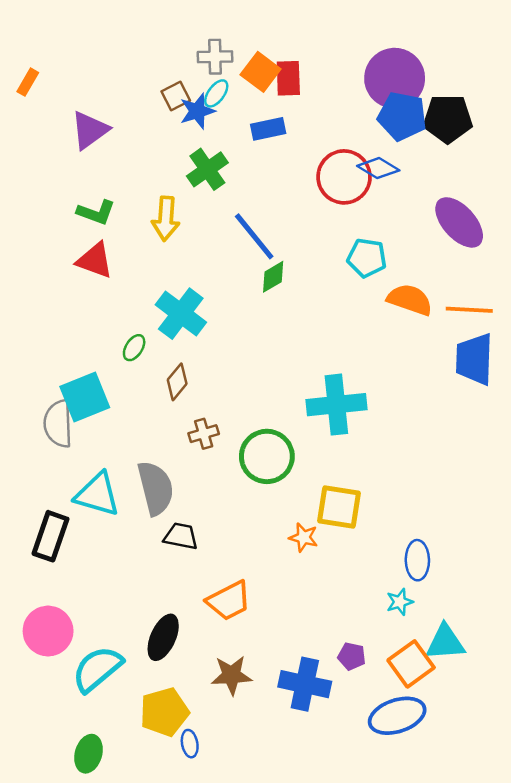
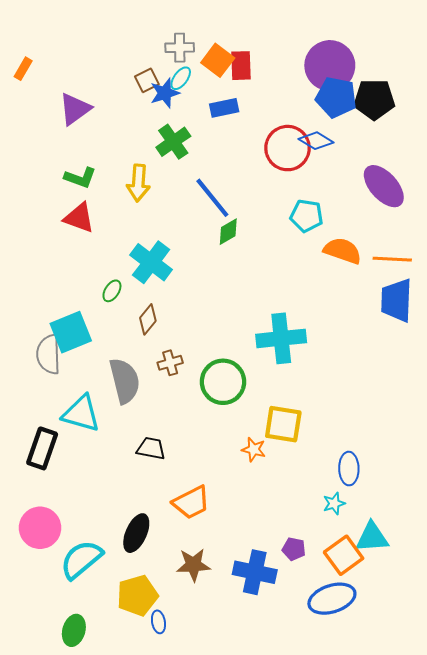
gray semicircle: (156, 488) -> (125, 381), moved

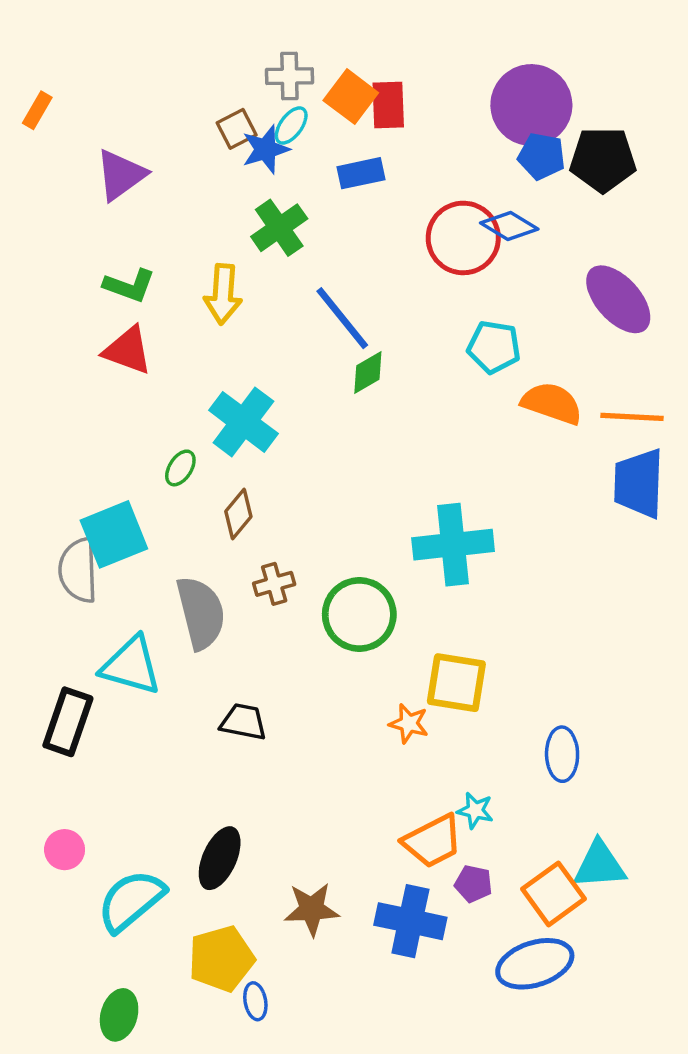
blue pentagon: (336, 97) -> (542, 156), size x0.7
orange trapezoid: (191, 502) -> (433, 841), moved
cyan star: (334, 503) -> (475, 810), moved, turned 30
pink circle: (40, 528) -> (65, 850), size x0.6

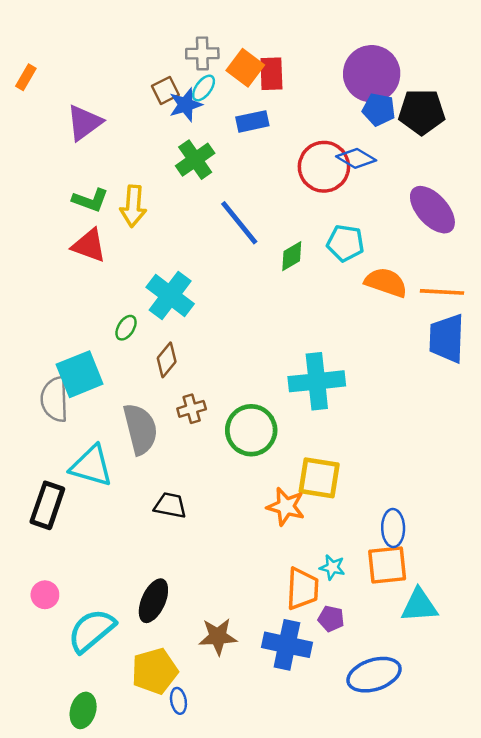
yellow arrow: (223, 294) -> (133, 206), moved
green diamond: (368, 373) -> (292, 256), moved
orange star: (409, 724) -> (286, 507), size x1.4
orange trapezoid: (433, 841) -> (302, 589), turned -60
orange square: (554, 894) -> (387, 565), moved, turned 30

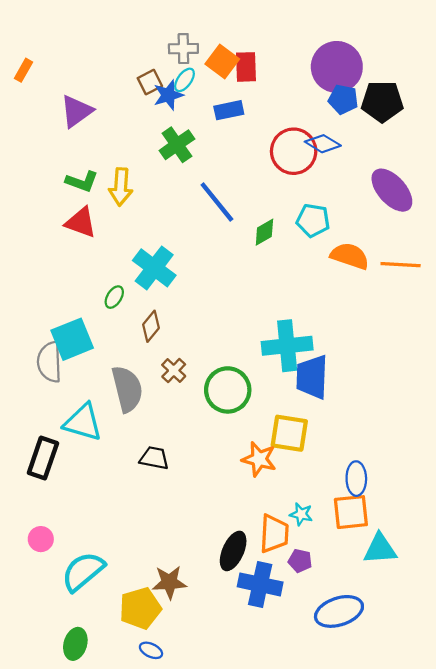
blue trapezoid: (447, 338) -> (312, 377), moved
brown cross: (192, 409) -> (174, 371), turned -30
black ellipse: (153, 601) -> (233, 551), moved
brown star: (218, 636) -> (169, 582), moved
blue ellipse: (178, 701) -> (151, 650), moved, turned -55

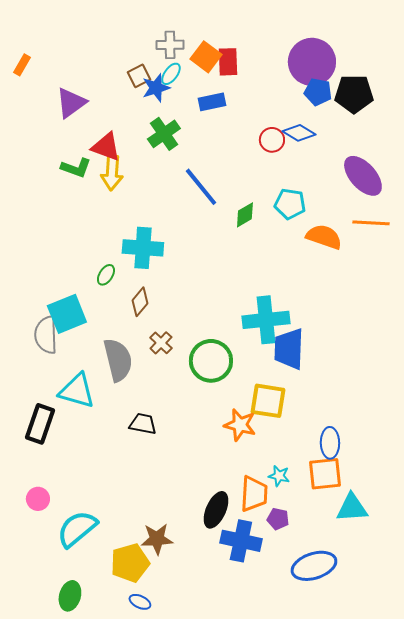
red circle: (294, 151) -> (272, 140), size x0.6
red triangle: (81, 223) -> (106, 147), moved
orange line: (401, 265) -> (371, 223), moved
cyan cross: (154, 268) -> (143, 248), turned -33

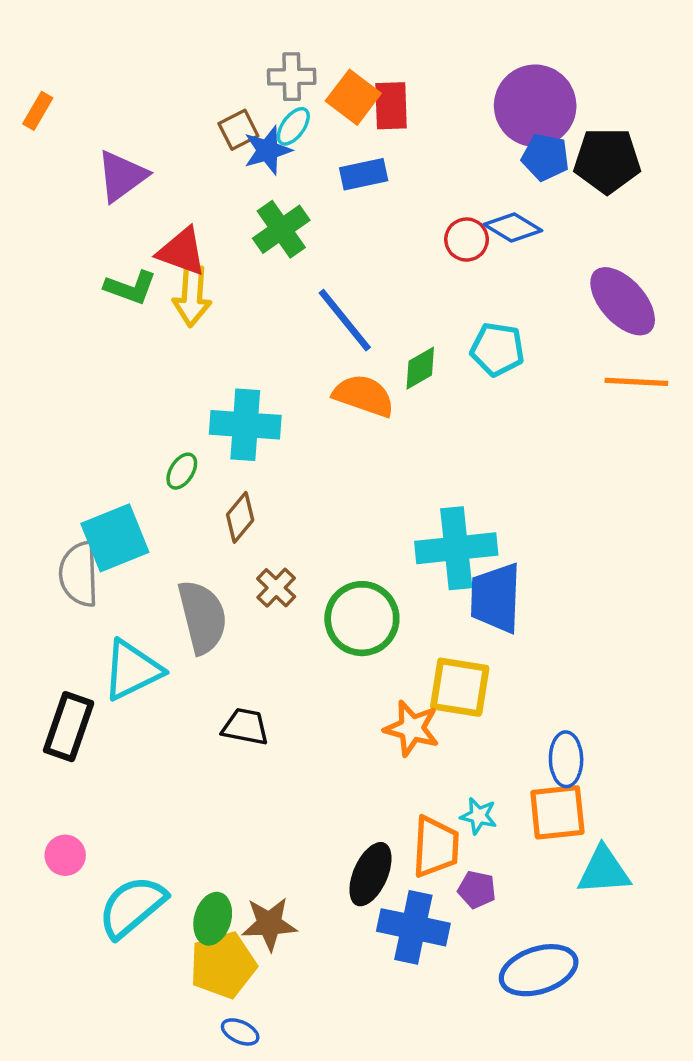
orange semicircle: (324, 237) -> (364, 396), moved
cyan triangle: (77, 391) -> (132, 670), turned -42
green ellipse: (70, 596) -> (213, 919), moved

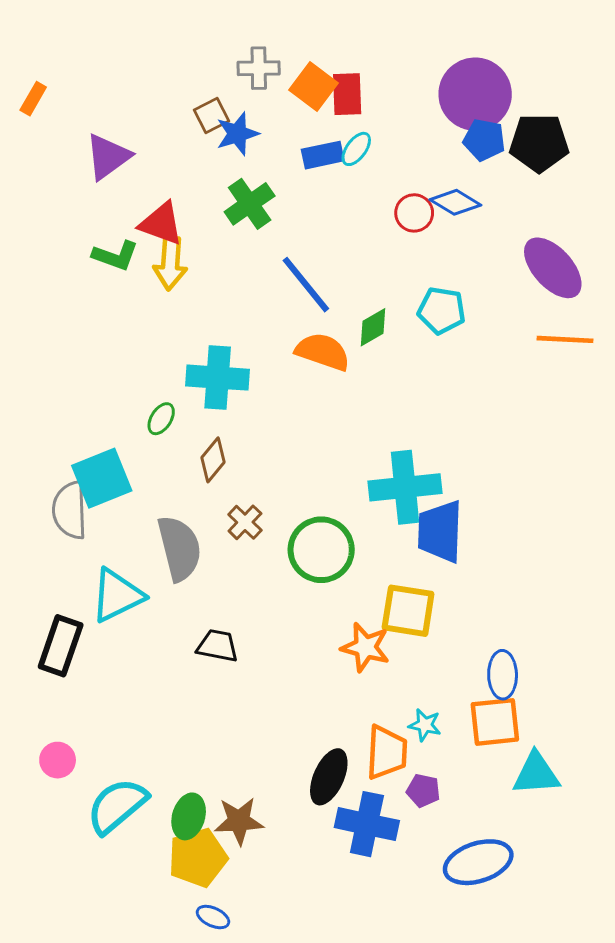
cyan ellipse: (293, 126) -> (356, 149), moved

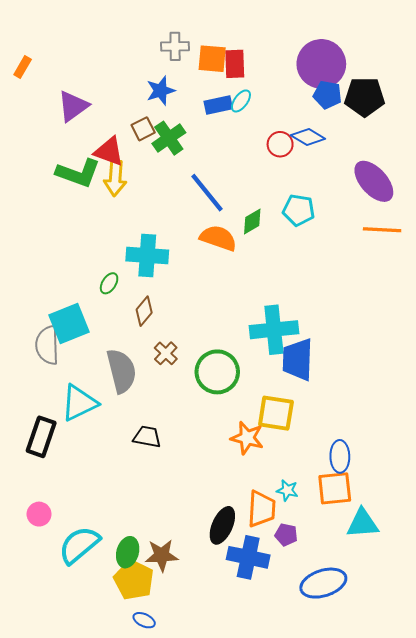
orange square: (314, 86) -> (212, 59), turned -32
brown square: (211, 115) -> (143, 129), moved
green L-shape: (115, 256) -> (78, 173), size x1.4
yellow pentagon: (198, 858) -> (134, 580), turned -30

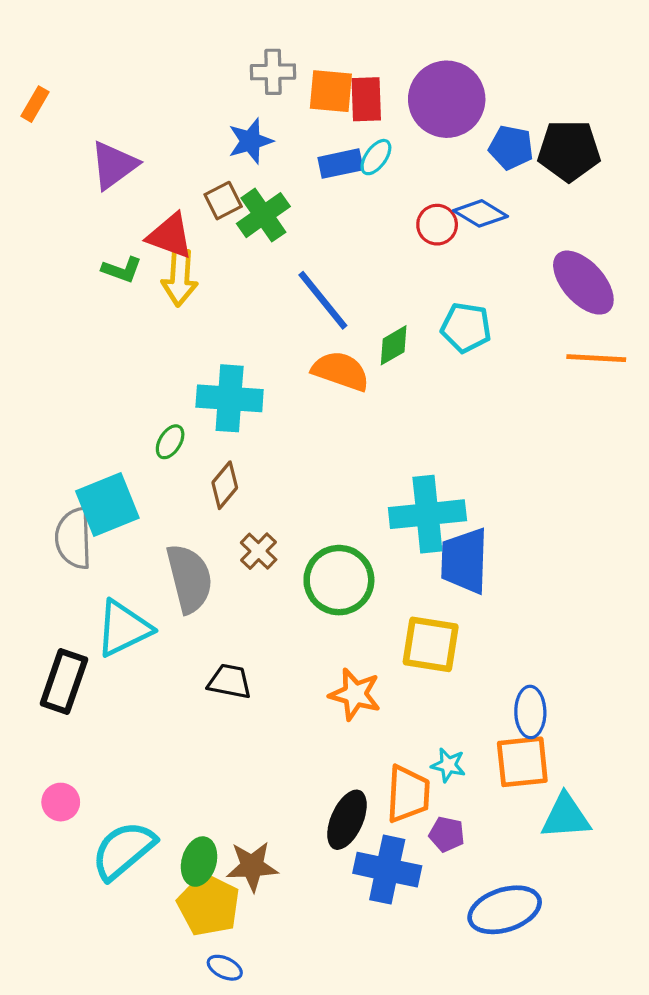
purple circle: (321, 64) -> (447, 99), moved
green L-shape: (78, 173) -> (122, 270), size x0.6
orange star: (247, 438) -> (355, 694), moved

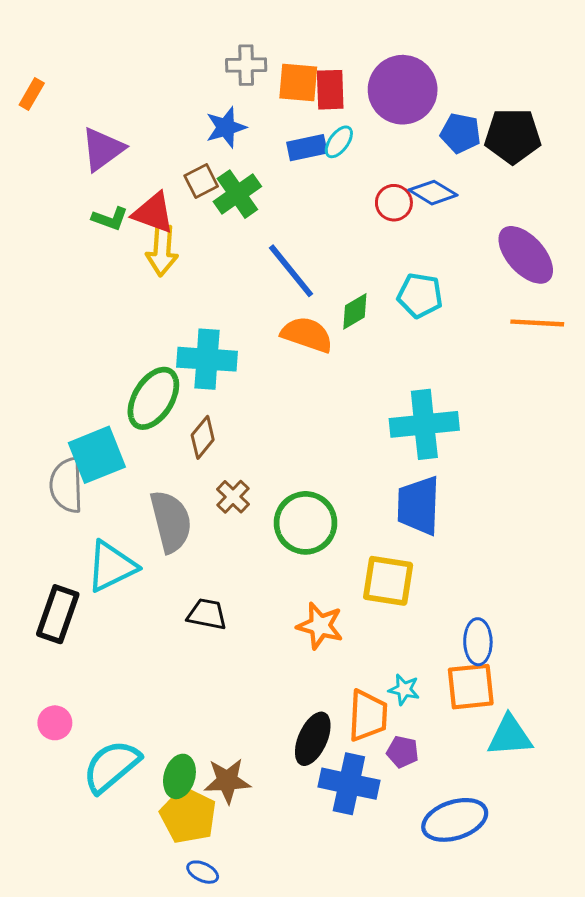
green L-shape: (122, 270) -> (110, 219), moved
green ellipse: (170, 442) -> (153, 398), size x2.0
cyan cross: (427, 514) -> (424, 424), moved

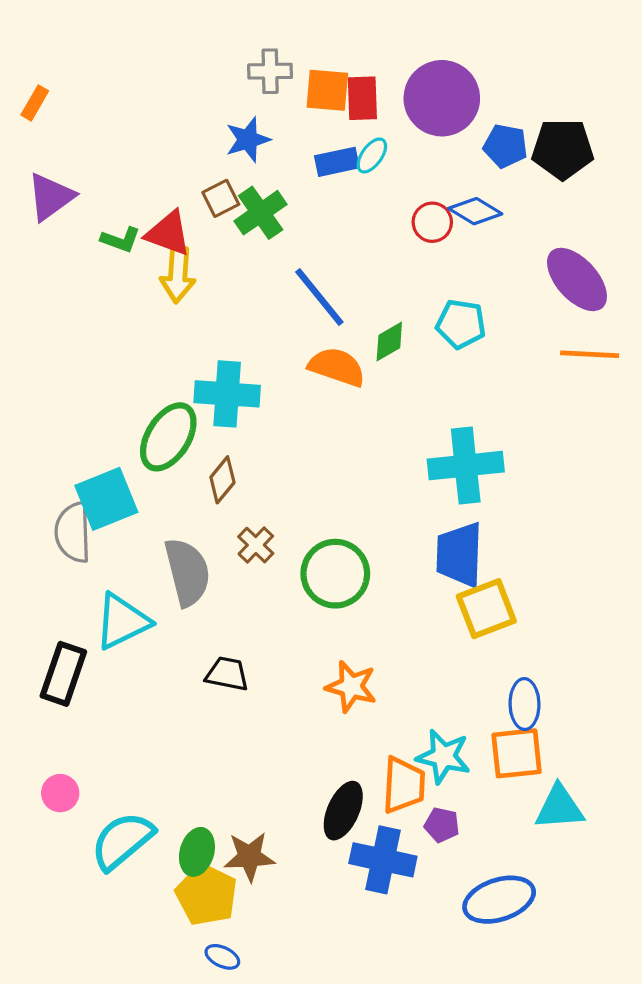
purple triangle: (103, 149) -> (51, 197), moved
yellow square: (388, 581) -> (486, 609), moved, turned -30
cyan star: (404, 690) -> (443, 757), size x1.6

